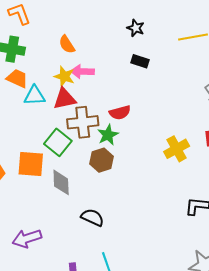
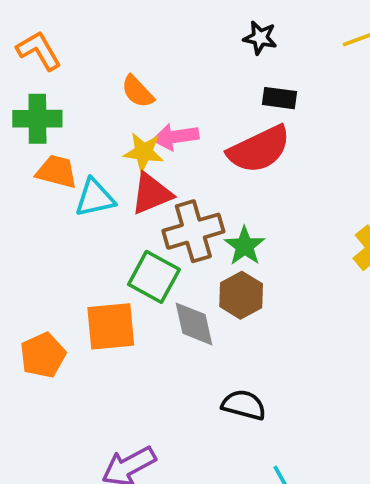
red semicircle: (120, 113) -> (259, 149), moved, size x1.6
gray diamond: (61, 182) -> (194, 324), moved

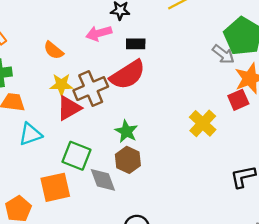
pink arrow: (176, 137) -> (99, 33), moved
cyan triangle: (95, 198) -> (30, 134), moved
brown cross: (193, 231) -> (91, 89), moved

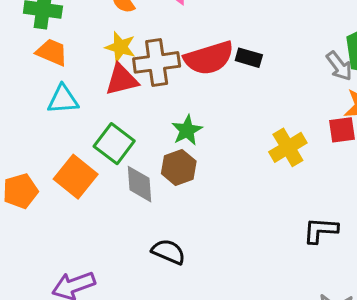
black rectangle: (136, 44) -> (249, 58), moved
orange square: (55, 187) -> (76, 177), turned 36

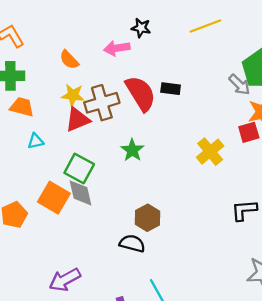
red semicircle: (209, 58) -> (141, 93), turned -96
cyan triangle: (63, 99) -> (36, 141), size x0.7
brown hexagon: (179, 167) -> (147, 218), moved
gray diamond: (140, 184) -> (81, 193), moved

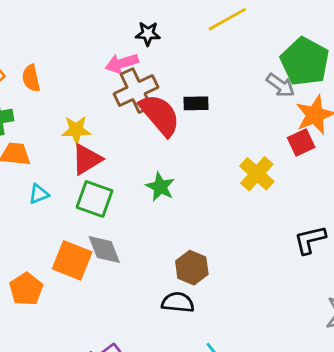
orange semicircle: (69, 60) -> (31, 78), moved, turned 40
brown cross: (102, 103) -> (136, 91), moved
green square: (79, 168) -> (95, 199), moved

